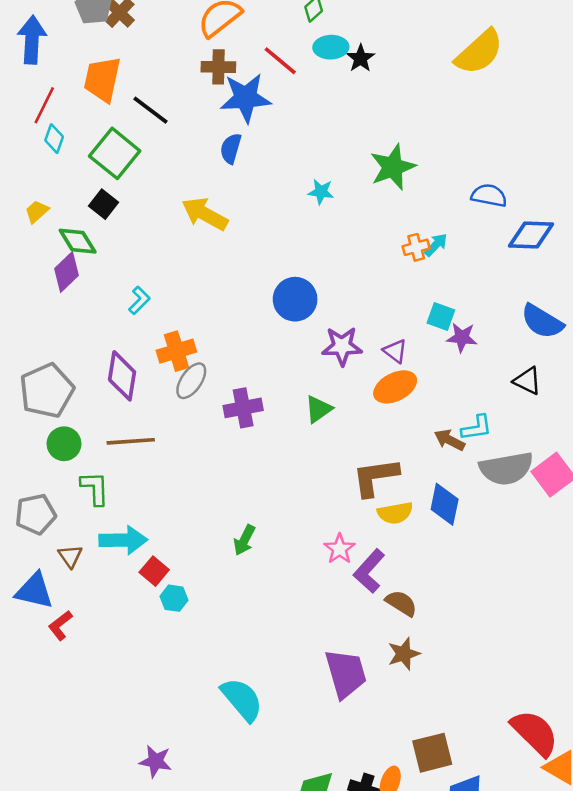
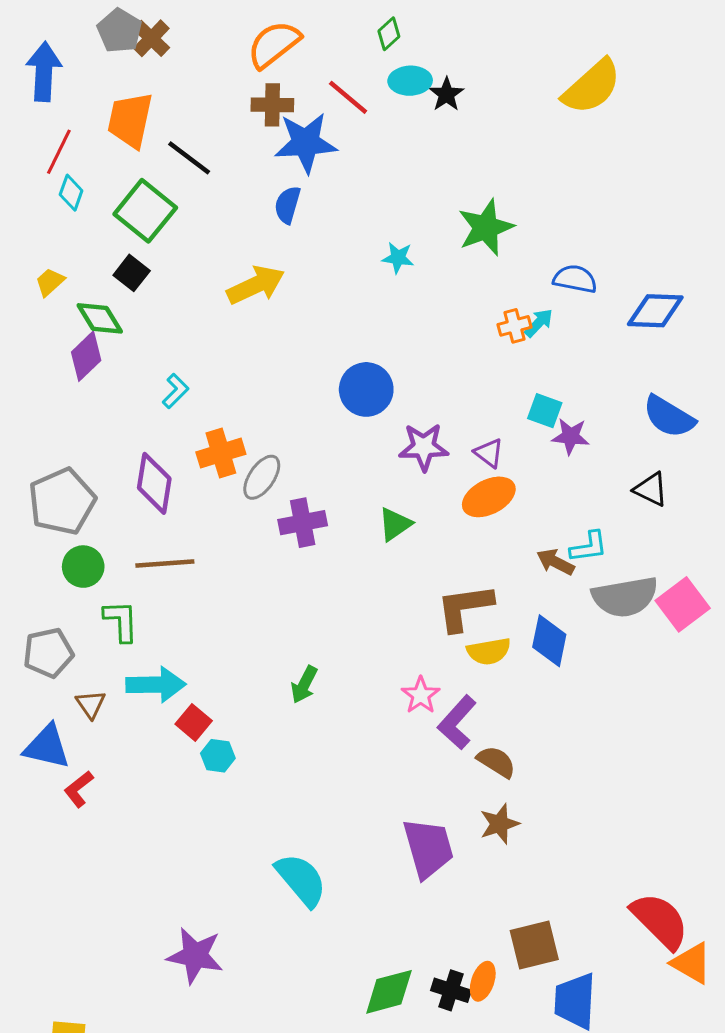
blue semicircle: (489, 195) -> (575, 279), moved
yellow arrow: (205, 214) -> (256, 285), turned 126
gray ellipse: (191, 381) -> (262, 477), moved
purple star: (155, 761) -> (195, 956), size x1.4

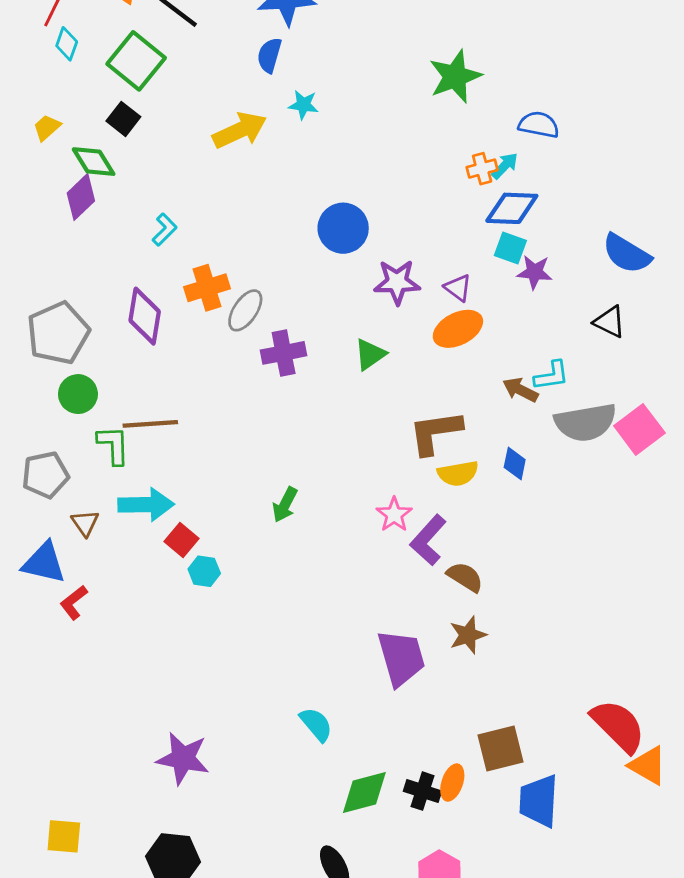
cyan star: (398, 258) -> (303, 105), moved
blue diamond: (655, 311) -> (512, 208), moved
brown line: (165, 564) -> (150, 424), moved
blue diamond: (549, 641) -> (515, 464), size x0.7
cyan semicircle: (301, 880) -> (316, 724), moved, size x0.7

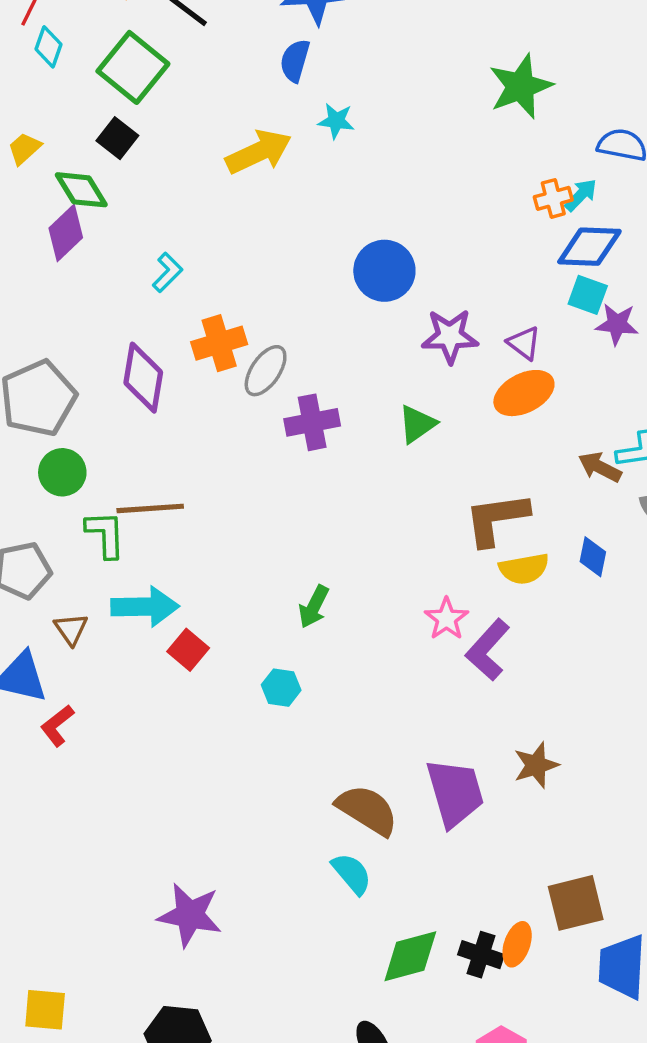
cyan hexagon: (204, 571) -> (281, 688), moved
brown semicircle: (465, 577) -> (367, 810), moved, size x1.4

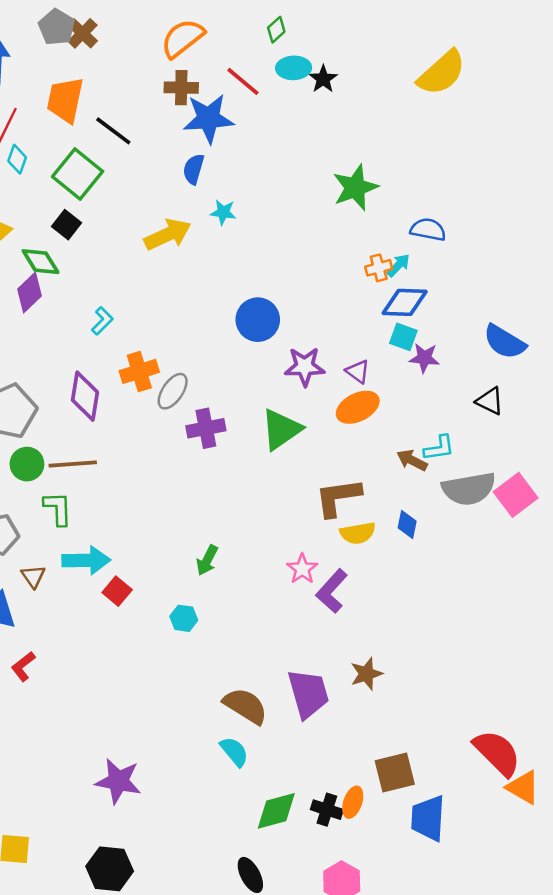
green triangle: (417, 424) -> (281, 429), size x1.5
brown line: (150, 508) -> (73, 464), moved
red L-shape: (57, 726) -> (23, 666), moved

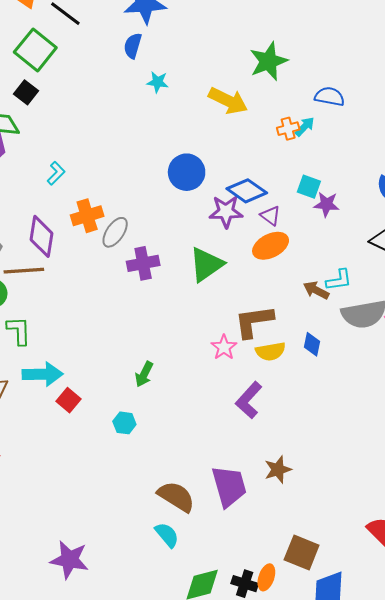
yellow arrow: (168, 234) -> (228, 101), moved, turned 51
blue diamond: (405, 302) -> (247, 191), moved, turned 33
brown line: (73, 464) -> (24, 271), moved
pink star: (302, 569) -> (224, 347), moved
brown square: (395, 773) -> (302, 552), turned 36

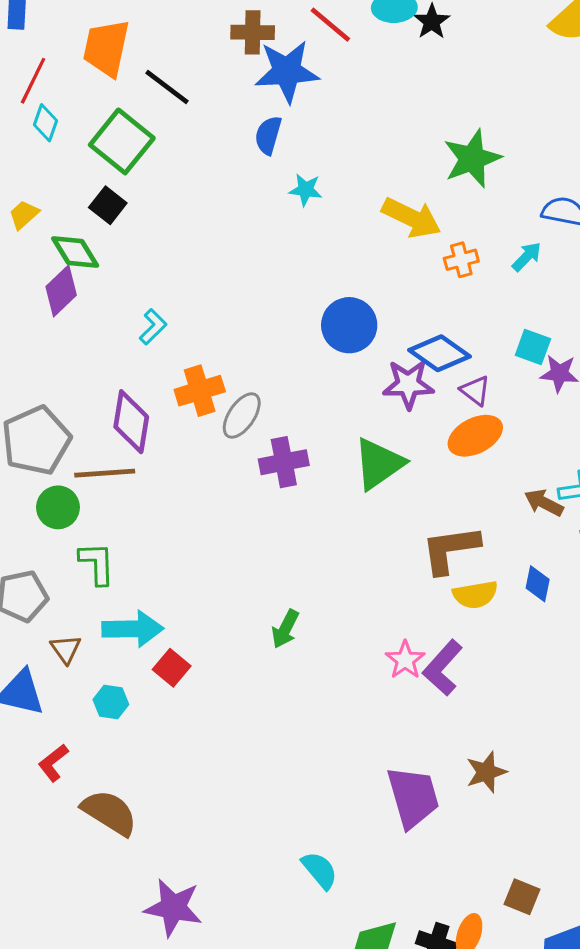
orange cross: (288, 129) -> (461, 260), moved
pink star: (224, 347) -> (405, 660), moved
cyan hexagon: (124, 423) -> (111, 702), moved
brown semicircle: (176, 497) -> (109, 813), moved
brown square: (302, 552) -> (522, 897), size x0.7

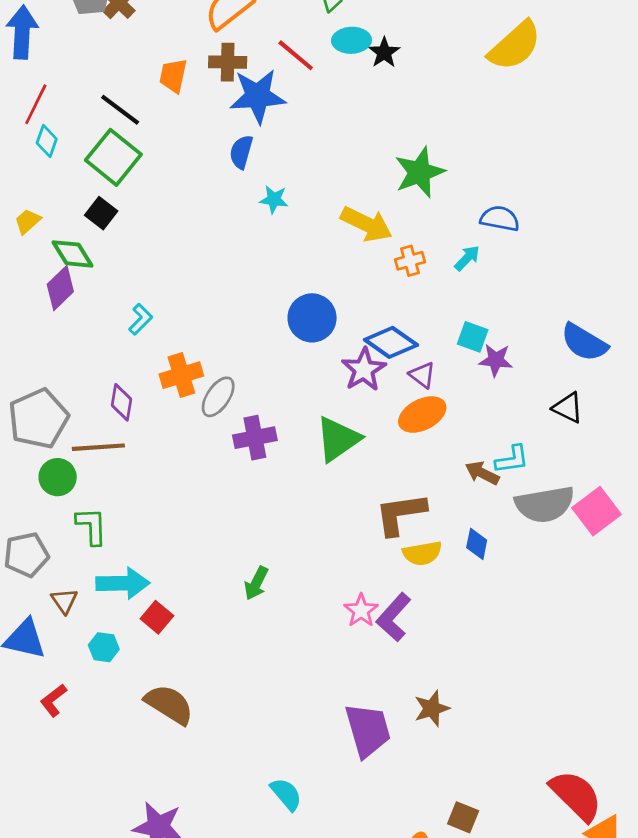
orange trapezoid: (106, 48) -> (173, 76), moved, size x0.7
black line: (167, 87) -> (120, 110), moved
purple star: (408, 384) -> (364, 370), turned -30
purple diamond: (131, 422) -> (122, 402), size x0.7
brown semicircle: (109, 813) -> (169, 704), moved

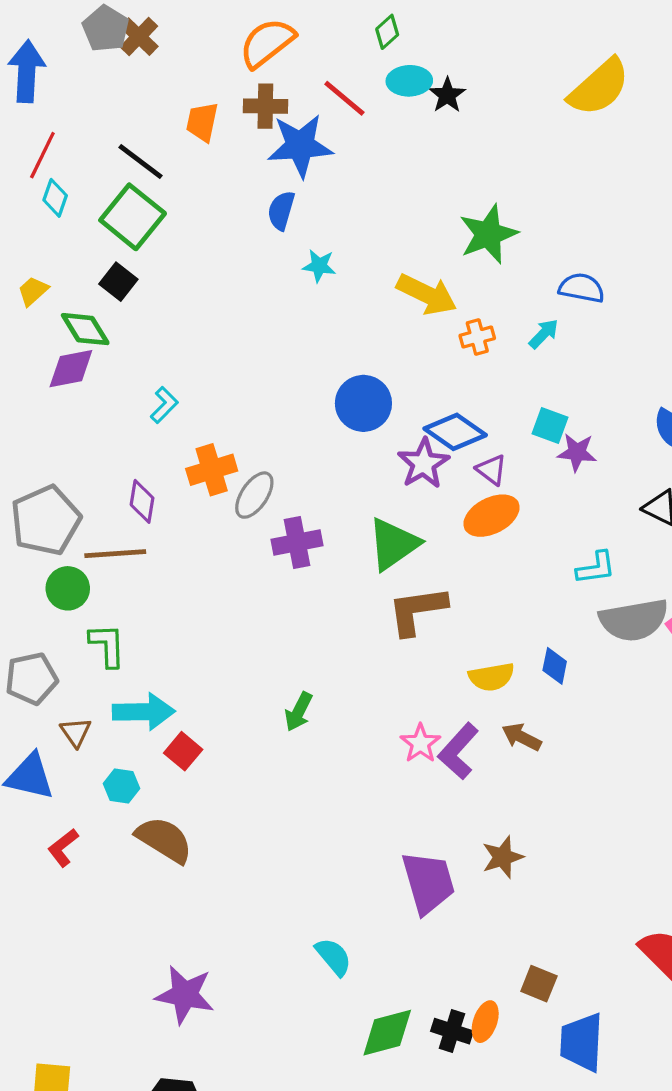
purple diamond: (60, 288) -> (71, 369), turned 33
brown arrow: (482, 473) -> (522, 737), moved
brown L-shape: (400, 514) -> (417, 610), moved
brown semicircle: (169, 704) -> (164, 840), moved

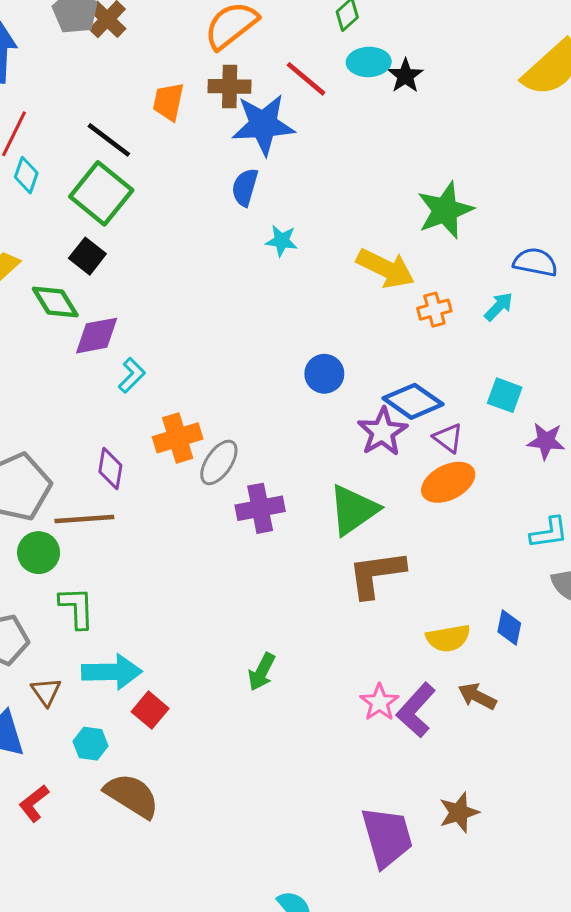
purple diamond: (71, 369) -> (97, 336), moved
blue circle: (363, 403) -> (324, 374), size x0.7
purple star: (577, 452) -> (546, 441), moved

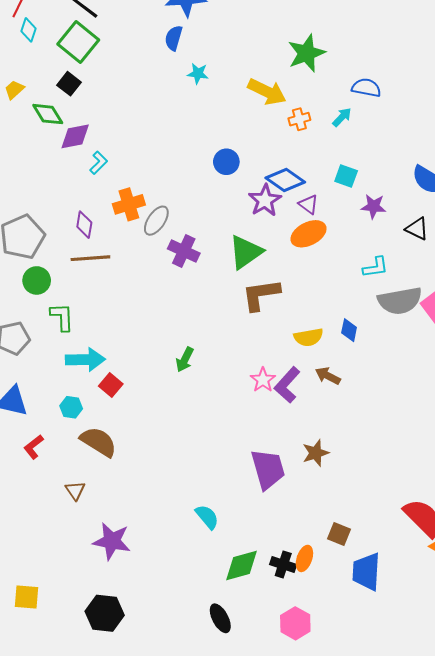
purple cross: (260, 508) -> (184, 251), turned 36
brown line: (84, 519) -> (90, 258), moved
brown triangle: (46, 692) -> (75, 490), moved

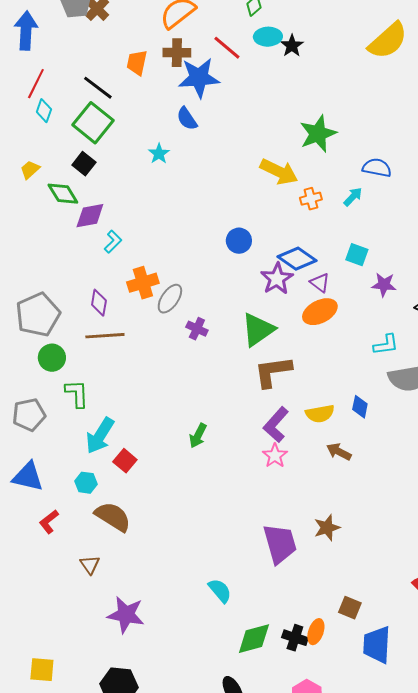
blue semicircle: (174, 38) -> (187, 119), turned -50
cyan star: (198, 74) -> (159, 154), moved, turned 30
purple cross: (184, 251) -> (197, 329), size x0.7
cyan arrow: (85, 360) -> (100, 436), turned 123
purple L-shape: (287, 385) -> (276, 425), moved

